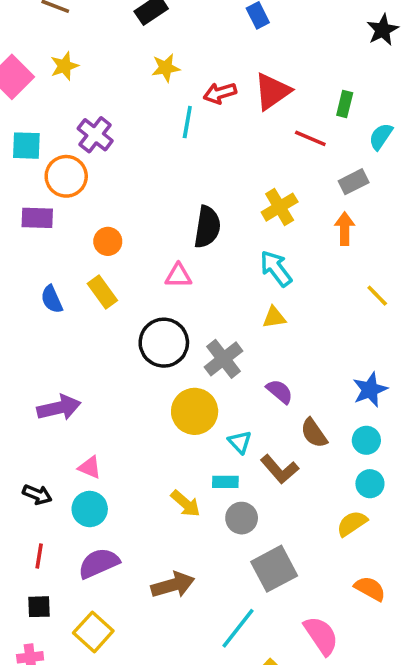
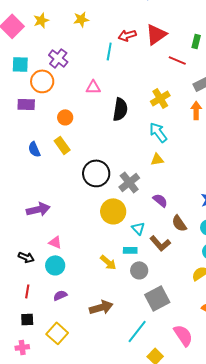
yellow star: (166, 68) -> (81, 19), moved
pink triangle: (178, 276) -> (93, 87), moved
purple semicircle: (99, 563) -> (60, 295), size x0.6

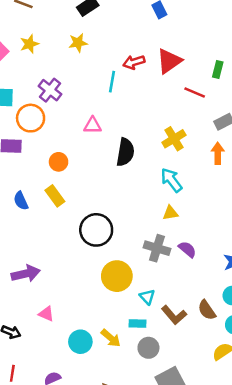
gray cross: (129, 182) -> (157, 248), moved, turned -35
purple semicircle: (160, 200) -> (187, 249), moved
brown semicircle: (179, 223) -> (207, 310), moved
cyan circle: (55, 265) -> (80, 342), moved

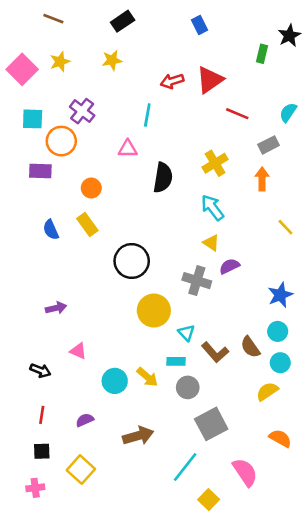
green rectangle: (218, 69) -> (262, 54), moved
cyan line: (112, 82) -> (147, 115), moved
yellow triangle: (170, 213) -> (211, 243), turned 42
purple semicircle: (187, 249) -> (229, 266), moved, turned -66
purple arrow: (26, 274) -> (56, 308), size x0.7

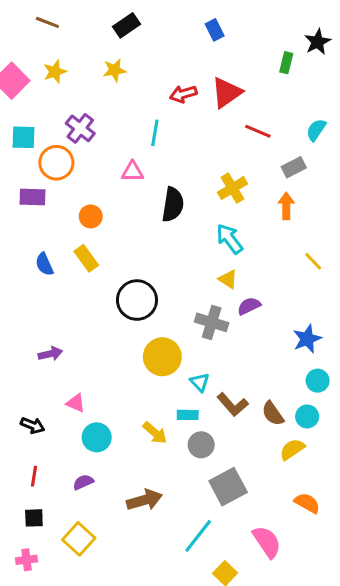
cyan circle: (278, 331) -> (318, 381), moved
brown semicircle: (250, 347) -> (273, 413), moved
cyan circle: (115, 381) -> (97, 437), moved

